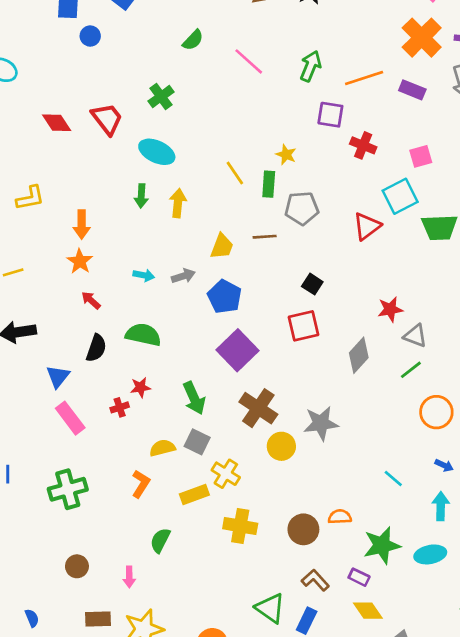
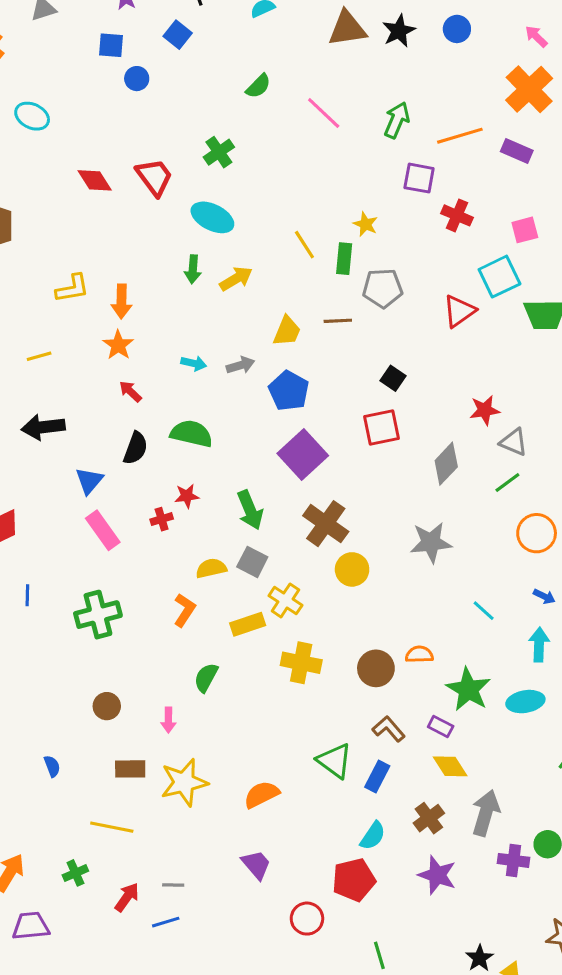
yellow L-shape: (30, 198) -> (72, 288), moved
yellow arrow: (178, 203) -> (236, 279), turned 52
gray star: (321, 423) -> (431, 542), moved
green star: (382, 545) -> (468, 689), turned -30

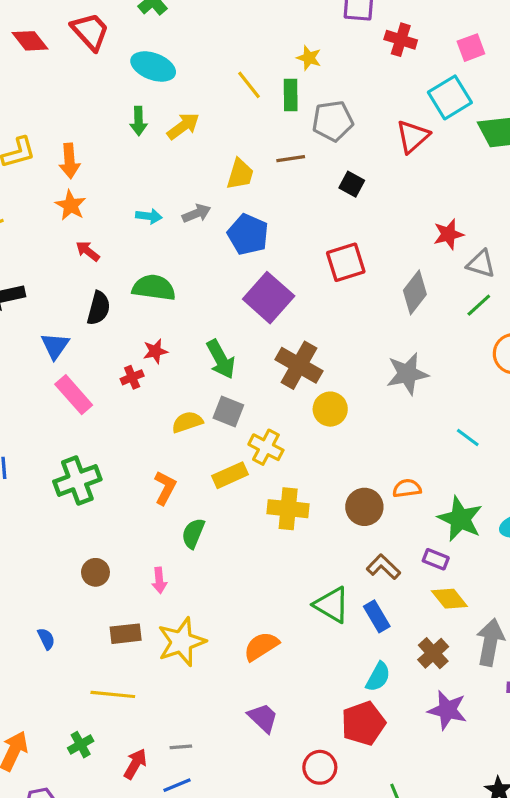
black square: (393, 378) -> (352, 184), moved
orange L-shape: (184, 610) -> (165, 488), moved
blue rectangle: (377, 777) -> (377, 616), turned -52

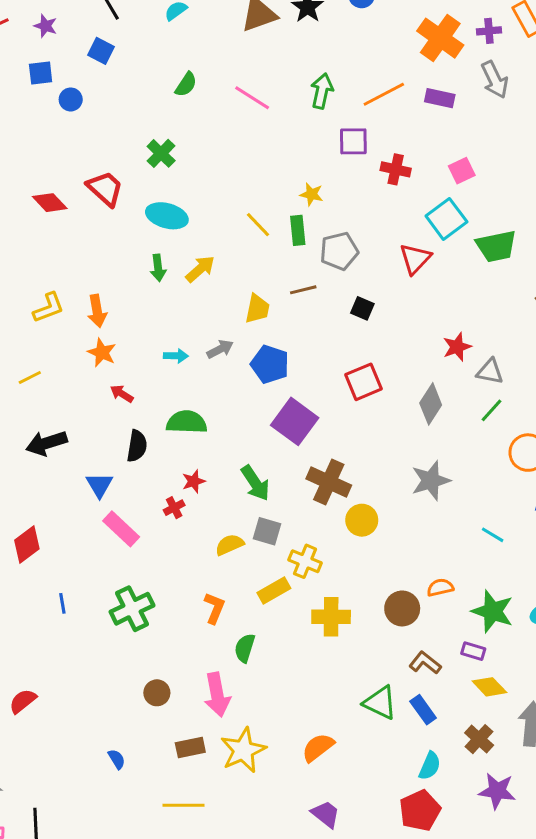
pink arrow: (159, 580) -> (217, 695), size x1.8

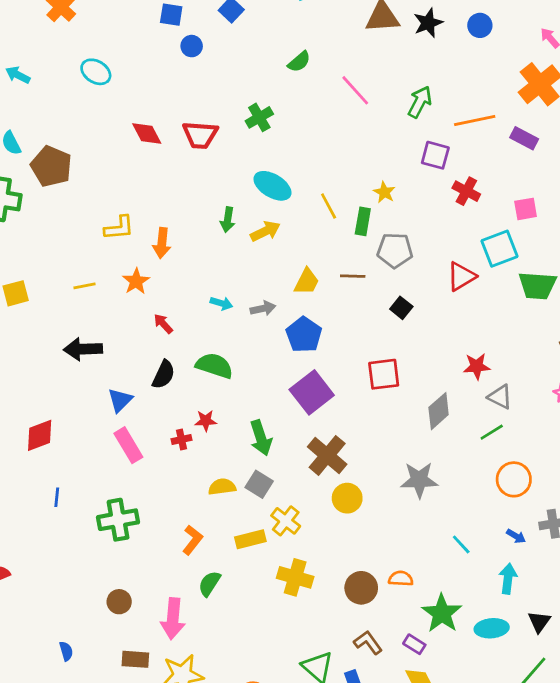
red trapezoid: (105, 189) -> (200, 135), turned 126
cyan ellipse: (167, 216) -> (272, 186), moved
orange star: (102, 353) -> (136, 281), moved

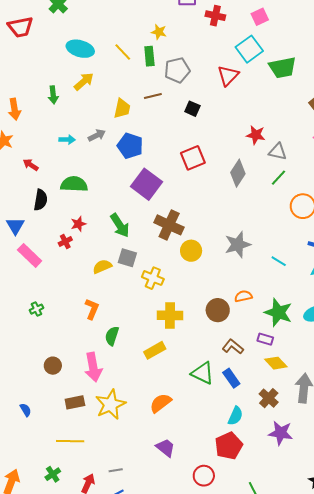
green arrow: (228, 220) -> (53, 95), moved
red star: (477, 366) -> (256, 135), turned 30
gray star: (419, 480) -> (238, 245), moved
green cross: (118, 520) -> (37, 309), size x0.5
yellow rectangle: (250, 539) -> (155, 350), moved

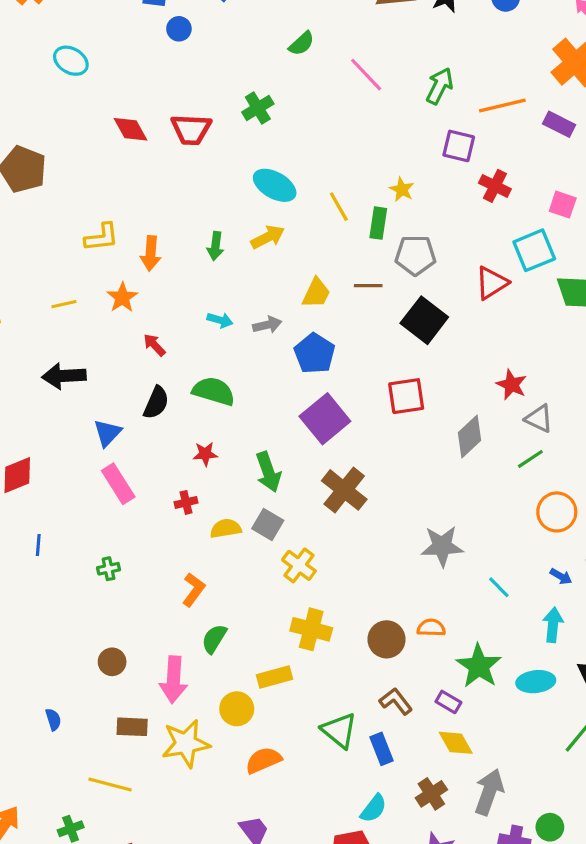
pink square: (260, 17) -> (563, 205), turned 30
black square: (192, 109) -> (424, 320), size x1.8
red cross: (65, 241) -> (186, 502), moved
yellow circle: (191, 251) -> (237, 709), moved

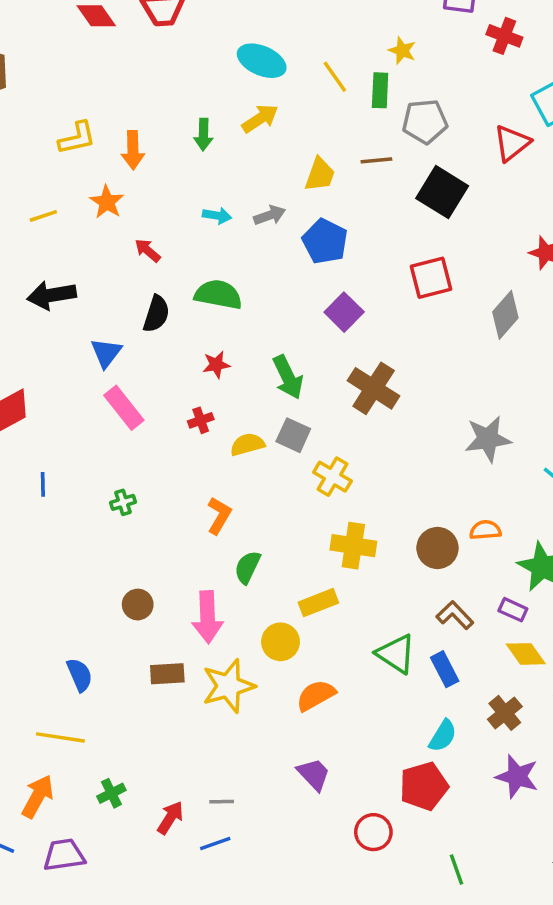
purple square: (325, 419) -> (344, 312), size x0.7
blue semicircle: (53, 719) -> (80, 675), size x1.4
yellow line: (110, 785) -> (60, 737), moved

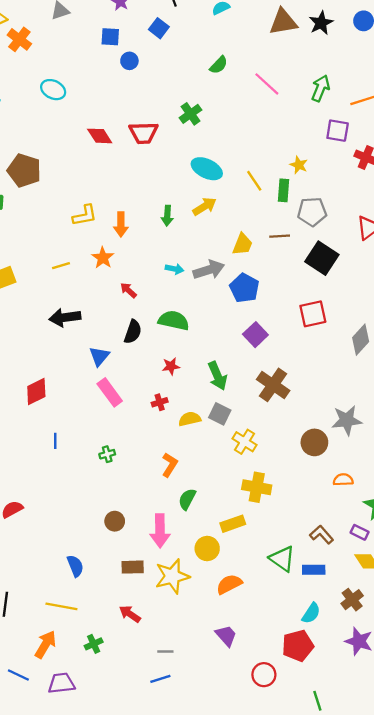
gray arrow: (270, 215) -> (209, 270), size x1.5
brown circle: (437, 548) -> (314, 442), moved
blue rectangle: (445, 669) -> (314, 570), turned -65
red arrow: (170, 818) -> (130, 614), moved, turned -90

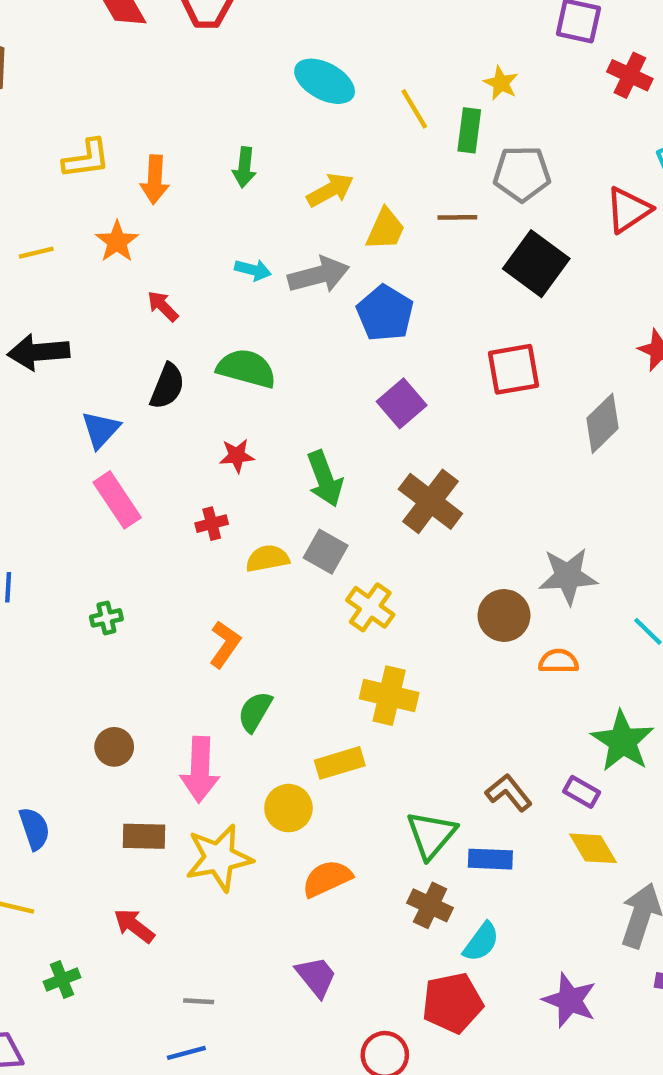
yellow arrow: (205, 206) -> (330, 190), moved
orange semicircle: (343, 480) -> (559, 661), moved
green triangle: (282, 559) -> (431, 835), turned 32
brown cross: (352, 600) -> (430, 905), moved, turned -30

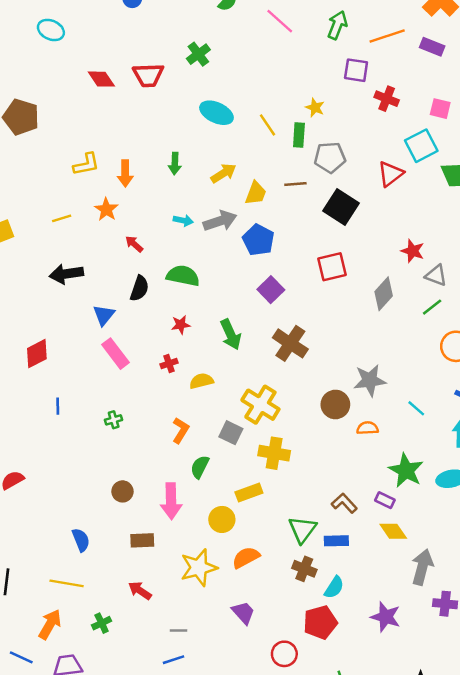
gray square: (326, 552) -> (231, 433), moved
yellow cross: (370, 607) -> (260, 405), size x1.4
yellow star: (219, 858) -> (199, 568), moved

